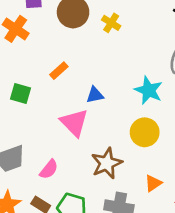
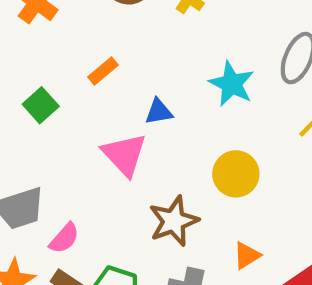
cyan star: (149, 90) -> (232, 84), moved
green square: (21, 93) -> (41, 105), turned 30
pink semicircle: (49, 169) -> (64, 238), moved

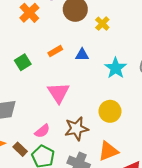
blue triangle: (159, 112) -> (82, 55), moved
pink semicircle: (64, 238) -> (42, 131), moved
orange triangle: (247, 255) -> (108, 151), size x1.5

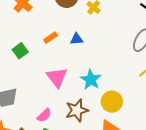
cyan star: (116, 68) -> (91, 80), moved
yellow circle: (110, 111) -> (112, 102), moved

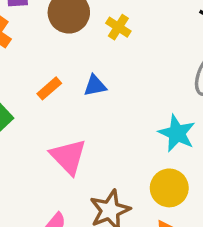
cyan star: (91, 80) -> (177, 133), moved

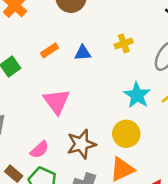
yellow cross: (118, 27) -> (124, 43), moved, turned 30

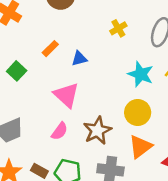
blue triangle: (83, 53) -> (79, 58), moved
pink semicircle: (39, 150) -> (59, 131), moved

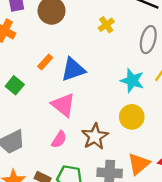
yellow cross: (118, 28) -> (106, 25), moved
blue triangle: (79, 58) -> (73, 69), size x1.6
orange triangle: (140, 147) -> (139, 164), moved

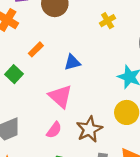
orange rectangle: (45, 62) -> (36, 49), moved
blue triangle: (73, 69) -> (72, 62), size x0.7

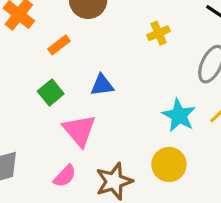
orange rectangle: (36, 49) -> (59, 45), moved
green square: (14, 74) -> (51, 92), moved

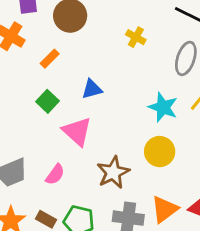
yellow cross: (159, 33) -> (136, 37), turned -30
pink semicircle: (65, 176) -> (55, 174), moved

